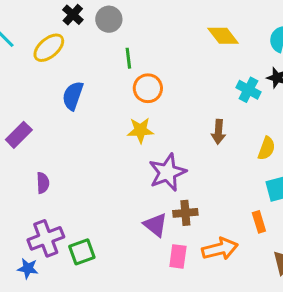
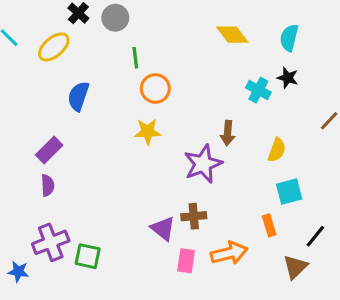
purple rectangle: (19, 135) -> (49, 150), moved
purple star: (167, 172) -> (203, 164), moved
green square: (82, 252) -> (88, 256), turned 32
blue star: (28, 268) -> (18, 272), moved

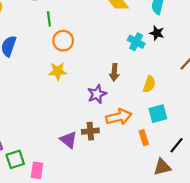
purple star: (203, 164) -> (97, 94), size x0.7
orange arrow: (229, 253) -> (119, 117), moved
green square: (88, 256) -> (15, 159), turned -30
pink rectangle: (186, 261) -> (37, 170), moved
brown triangle: (295, 267) -> (162, 167), turned 30

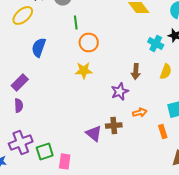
yellow semicircle: (149, 84) -> (166, 71), moved
orange arrow: (119, 117) -> (140, 112), size x0.6

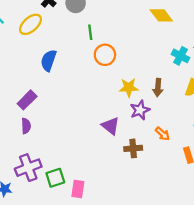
yellow star: (84, 70) -> (129, 88), moved
orange arrow: (140, 112) -> (162, 134), turned 56
purple triangle: (94, 133) -> (111, 126), moved

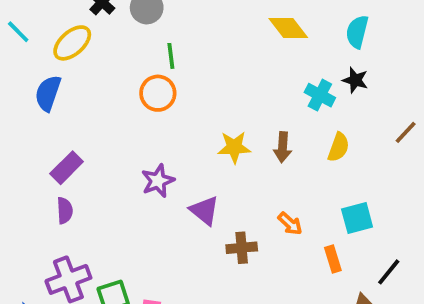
orange circle: (105, 55) -> (158, 93), moved
blue semicircle: (49, 60) -> (48, 93), moved
purple star: (140, 110) -> (158, 181), moved

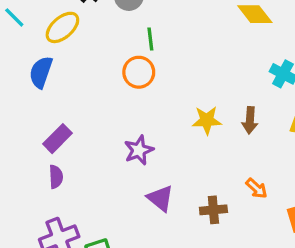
purple triangle: (204, 211) -> (160, 198), moved

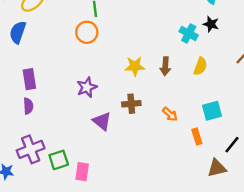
purple rectangle: (57, 139) -> (29, 79), turned -54
brown cross: (213, 210) -> (131, 104), moved

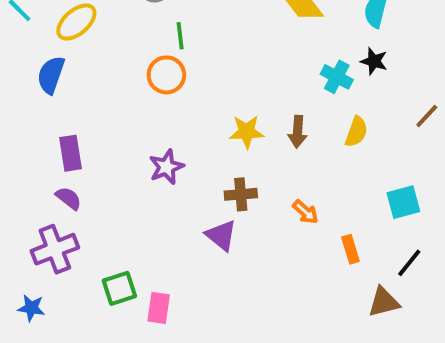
purple semicircle: (28, 106) -> (69, 198), turned -49
cyan square: (212, 111) -> (403, 202), moved
purple triangle: (102, 121) -> (221, 235), moved
purple cross: (31, 149) -> (55, 249), moved

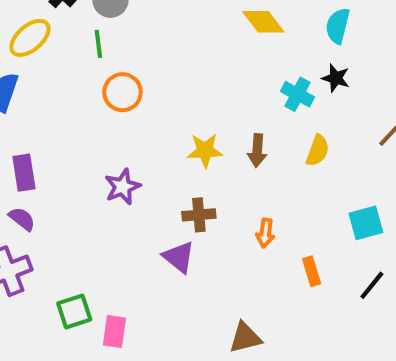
green line: (180, 36) -> (98, 44), moved
orange arrow: (305, 212) -> (265, 233), turned 56
brown triangle: (384, 302) -> (245, 338), moved

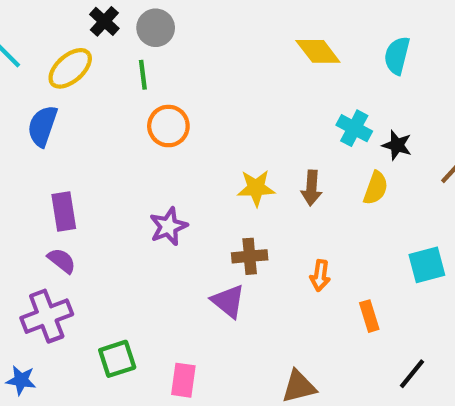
black star: (336, 78) -> (397, 145), moved
black line: (372, 285) -> (412, 374), moved
pink rectangle: (114, 332) -> (183, 380), moved

